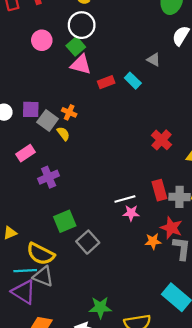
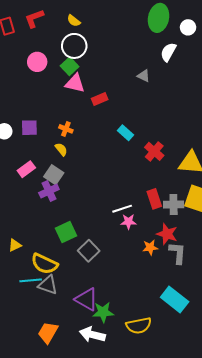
cyan rectangle: (133, 81) -> (126, 133), moved
gray square: (48, 120) -> (54, 175), moved
purple triangle: (24, 292) -> (87, 299), moved

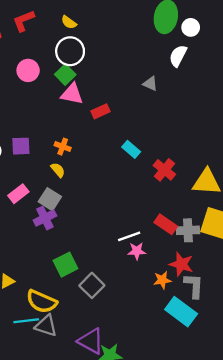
white circle: (188, 27) -> (191, 27), moved
red rectangle: (154, 199) -> (166, 224), turned -36
cyan rectangle: (175, 300) -> (181, 312), moved

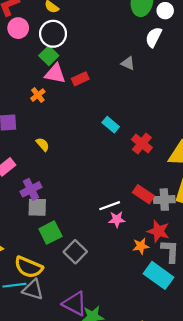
pink circle: (28, 70) -> (18, 28), moved
red rectangle: (100, 111) -> (80, 79), moved
orange cross: (63, 147) -> (38, 95), moved, turned 32
gray square: (50, 199) -> (37, 207), moved, turned -30

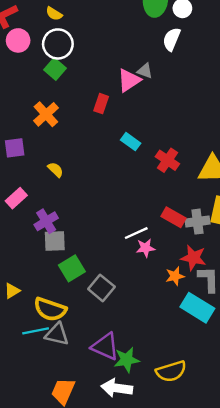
pink triangle: (55, 74) -> (129, 80), moved, turned -40
red rectangle: (80, 79) -> (101, 104), moved, turned -42
orange cross: (38, 95) -> (46, 114), size x1.5

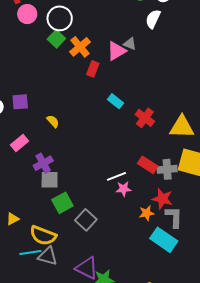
orange cross: (46, 114) -> (80, 47), moved

